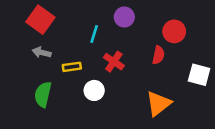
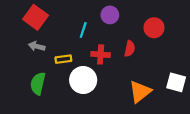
red semicircle: (158, 55) -> (130, 49), moved
red cross: (114, 62) -> (101, 54), turned -30
white square: (199, 75) -> (176, 82), moved
white circle: (94, 90) -> (83, 80), size x1.5

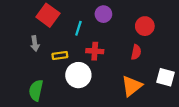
red square: (36, 17) -> (48, 15), moved
gray arrow: (37, 46) -> (35, 43), turned -112
red semicircle: (130, 49) -> (136, 52), moved
green semicircle: (38, 83) -> (36, 90), moved

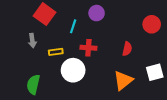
red circle: (145, 26) -> (152, 24), moved
white square: (165, 77) -> (155, 72), turned -30

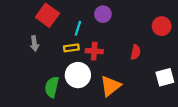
yellow rectangle: (56, 52) -> (71, 48), moved
orange triangle: (123, 80) -> (111, 86), moved
green semicircle: (33, 84) -> (52, 87), moved

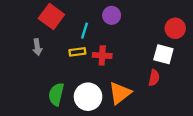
red semicircle: (136, 52) -> (154, 78), moved
white circle: (78, 75) -> (88, 97), moved
white square: (165, 77) -> (163, 54), moved, turned 30

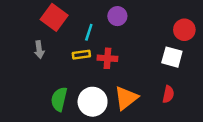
red semicircle: (154, 78) -> (168, 94), moved

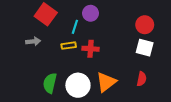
purple circle: (117, 16) -> (91, 13), moved
red circle: (184, 30) -> (145, 25), moved
gray arrow: (39, 50) -> (33, 41), turned -88

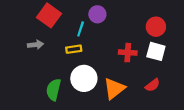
red cross: (91, 49) -> (128, 53), moved
red semicircle: (142, 79) -> (153, 85), turned 40
white circle: (78, 85) -> (84, 78), moved

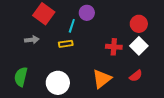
white square: (156, 51) -> (139, 46), turned 30
white circle: (84, 78) -> (58, 83), moved
green semicircle: (54, 90) -> (21, 77), moved

